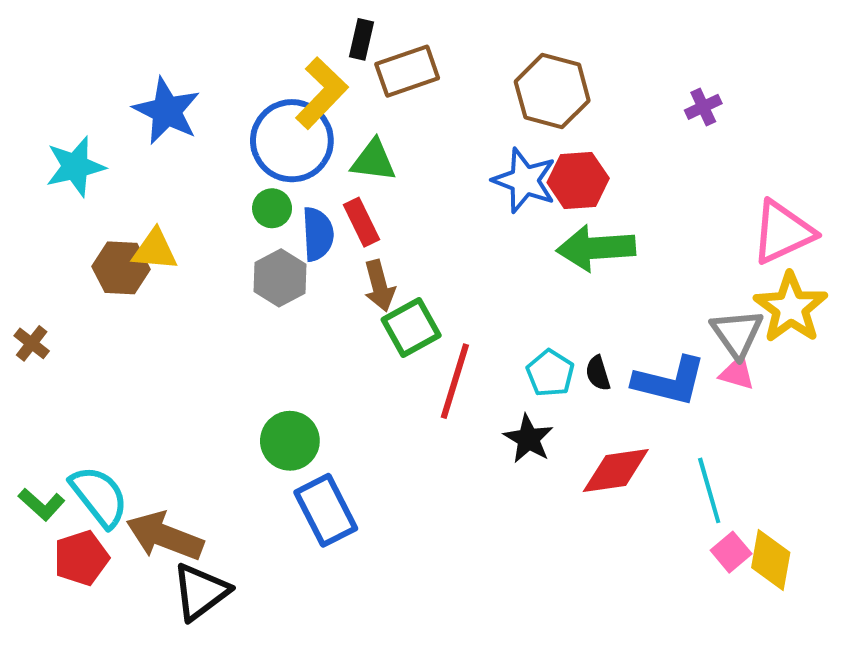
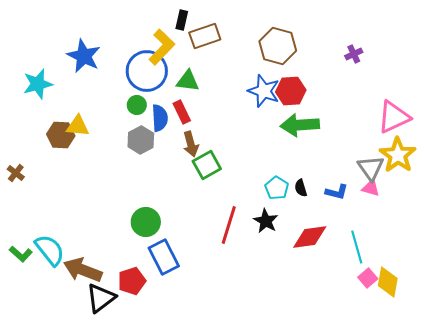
red line: (455, 381) -> (229, 225), moved
blue L-shape: (669, 381) -> (337, 192), size x0.6
red pentagon: (81, 558) -> (132, 281), moved

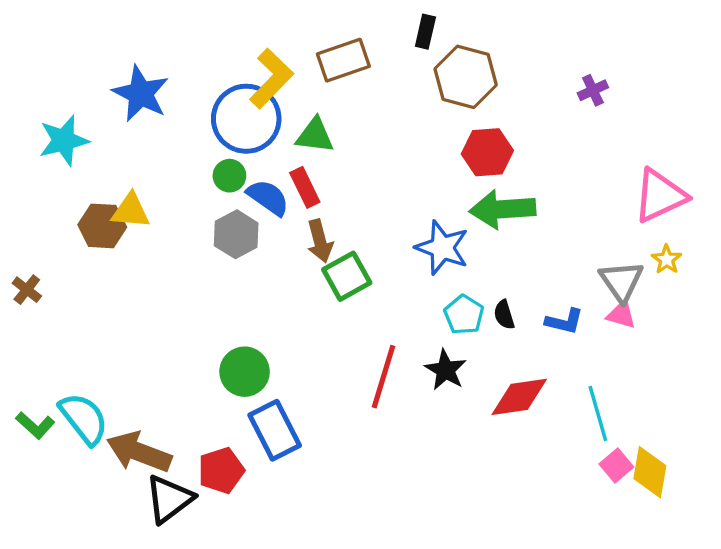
black rectangle: (182, 20) -> (425, 32), moved
blue star: (264, 91) -> (442, 248), moved
blue semicircle: (160, 118) -> (268, 197), turned -52
yellow star: (398, 155) -> (667, 259), size x0.5

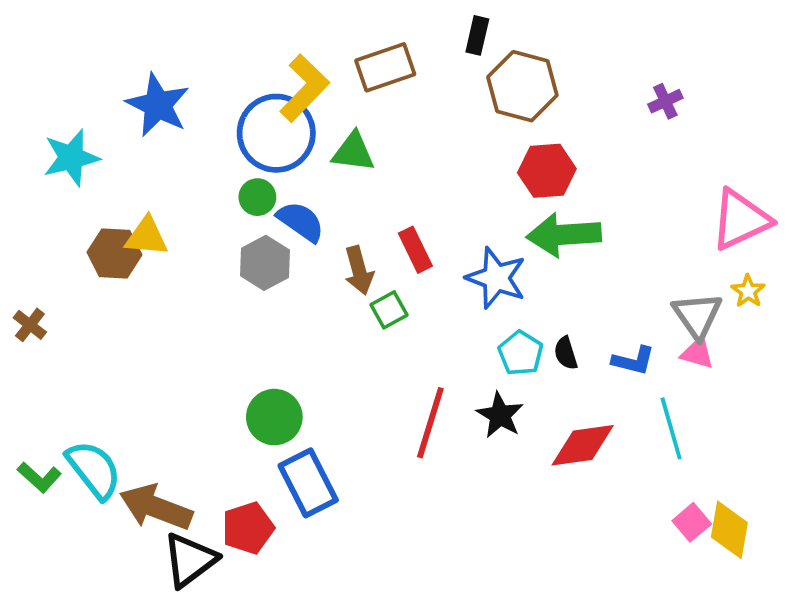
red rectangle: (305, 187) -> (415, 250), moved
green square: (347, 276) -> (389, 310), size x0.7
cyan line: (598, 414) -> (671, 428), moved

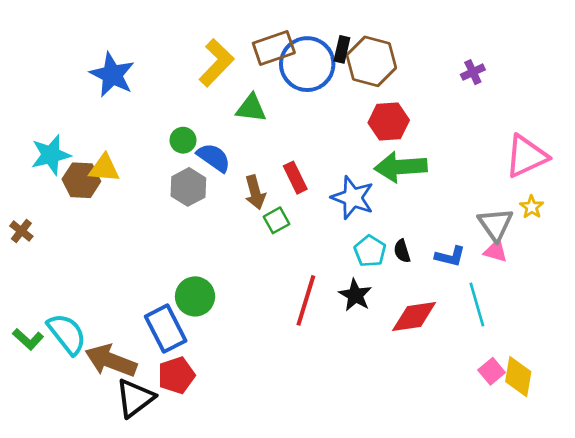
black rectangle: (477, 35) -> (342, 49), moved
blue circle: (276, 133) -> (307, 64), moved
cyan star: (71, 158) -> (51, 155), moved
blue rectangle: (308, 483) -> (166, 329), moved

